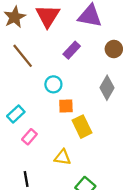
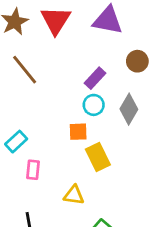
purple rectangle: (72, 50) -> (95, 78), moved
cyan circle: (53, 84) -> (94, 105), moved
pink rectangle: (29, 137) -> (33, 170), turned -35

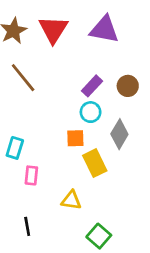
brown circle: (137, 61) -> (128, 86), moved
gray diamond: (129, 109) -> (119, 134), moved
cyan rectangle: (16, 142) -> (15, 148), turned -30

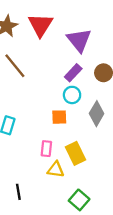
purple triangle: (104, 29) -> (79, 40), moved, turned 40
yellow rectangle: (95, 163) -> (76, 153), moved
pink rectangle: (31, 175) -> (46, 149), moved

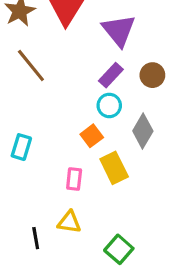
orange square: (59, 117) -> (92, 136), turned -35
yellow rectangle: (76, 153) -> (114, 168), moved
yellow triangle: (56, 170) -> (69, 222), moved

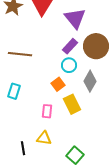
brown line: (31, 65) -> (20, 54), moved, turned -45
brown circle: (152, 75) -> (96, 46), size x1.6

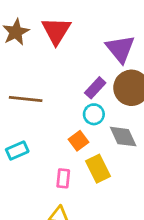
purple triangle: (75, 18) -> (120, 49), moved
gray diamond: (90, 81) -> (123, 137), turned -55
cyan rectangle: (14, 91) -> (17, 150), turned 49

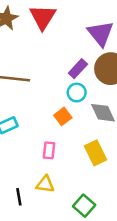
yellow rectangle: (98, 169) -> (96, 153), moved

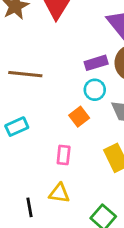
purple rectangle: (78, 69) -> (96, 63), turned 30

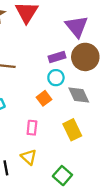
yellow triangle: (59, 193) -> (29, 157), turned 35

